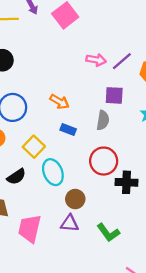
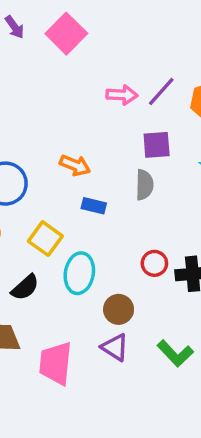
red circle: (104, 161) -> (154, 263), moved, size x0.6
cyan ellipse: (53, 172) -> (79, 273), turned 40
purple triangle: (70, 223) -> (115, 347), turned 36

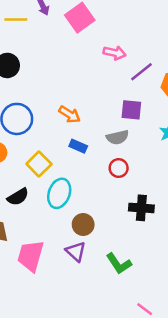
pink arrow: (122, 95) -> (115, 53), moved
gray semicircle: (144, 185) -> (118, 137), turned 65
red circle: (154, 263) -> (119, 168), moved

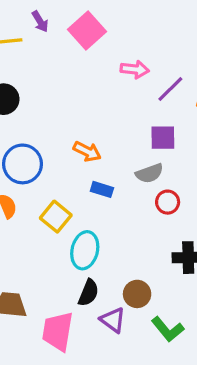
red circle: (119, 168) -> (168, 202), moved
black semicircle: (18, 197) -> (88, 293), moved, turned -30
brown circle: (83, 225) -> (137, 294), moved

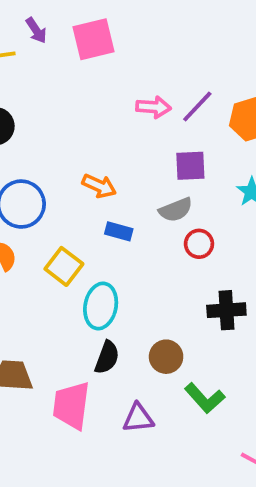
pink square: (87, 31) -> (94, 39), turned 30
pink arrow: (135, 69) -> (153, 107), moved
purple triangle: (113, 320) -> (138, 418), moved, turned -40

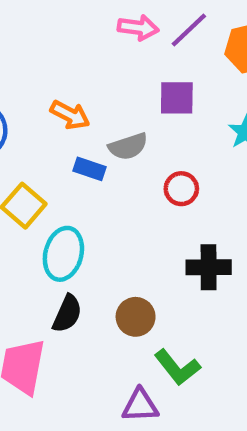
gray semicircle: (176, 210) -> (128, 146), moved
purple triangle: (138, 418) -> (140, 405), moved

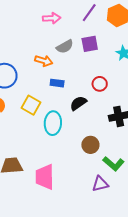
pink arrow: (138, 28) -> (52, 18), moved
gray semicircle: (128, 146) -> (65, 47), moved
black semicircle: (67, 314) -> (78, 103), moved, turned -138

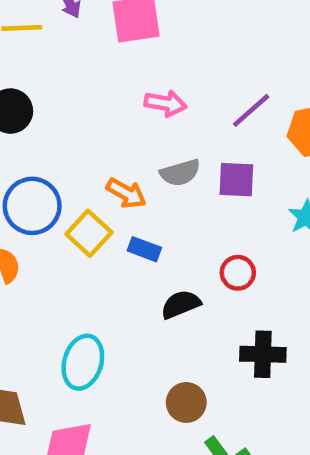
yellow square: (31, 105) -> (89, 233), moved
cyan ellipse: (53, 123) -> (83, 362), moved

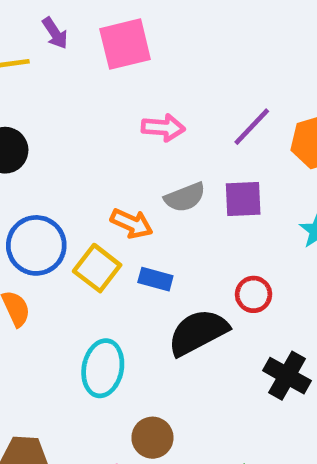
black semicircle: (181, 304) -> (198, 332), size x1.5
black cross: (263, 354) -> (287, 376), turned 33
cyan ellipse: (83, 362) -> (103, 368), moved
brown circle: (186, 402) -> (152, 438), moved

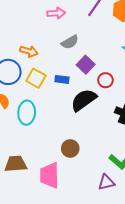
purple square: (243, 199) -> (86, 65), moved, turned -36
orange arrow: (132, 223) -> (29, 51), moved
cyan ellipse: (103, 368) -> (27, 113), moved

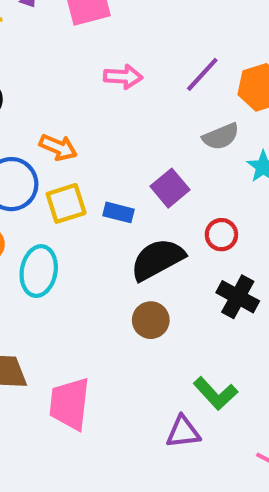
gray semicircle: (70, 42) -> (221, 137), moved
yellow square: (36, 78) -> (66, 203), turned 36
red circle: (105, 80) -> (221, 235), moved
brown circle: (70, 148) -> (151, 320), moved

